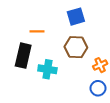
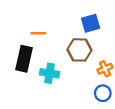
blue square: (76, 17) -> (91, 23), moved

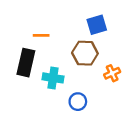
blue circle: (103, 93) -> (78, 102), moved

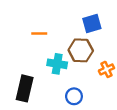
black rectangle: (26, 63) -> (25, 88), moved
cyan cross: (53, 78) -> (57, 64), moved

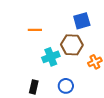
cyan cross: (57, 64) -> (51, 57), turned -30
black rectangle: (25, 88) -> (34, 87), moved, size x0.6

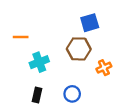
orange line: (35, 30) -> (21, 37), moved
cyan cross: (51, 57) -> (39, 62), moved

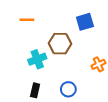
orange line: (21, 37) -> (27, 20), moved
brown hexagon: (79, 49) -> (60, 44), moved

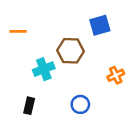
orange line: (27, 20) -> (18, 31), moved
black rectangle: (35, 90) -> (29, 106), moved

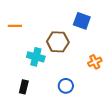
blue square: (100, 25) -> (82, 21), turned 36
cyan cross: (44, 69) -> (36, 57), turned 36

